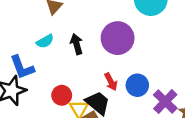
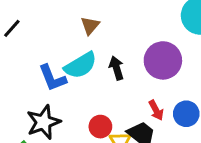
cyan semicircle: (45, 41) -> (80, 65), size x1.6
blue L-shape: (22, 67) -> (52, 78), moved

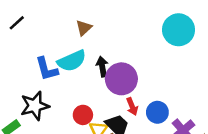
purple circle: (163, 60) -> (121, 79), moved

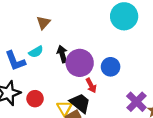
cyan semicircle: (72, 61) -> (36, 52), size x0.6
blue circle: (157, 112) -> (111, 67), moved
red circle: (83, 115) -> (35, 99), moved

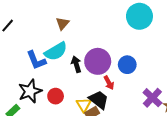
cyan semicircle: (36, 52) -> (56, 51), size x1.6
black arrow: (62, 54) -> (76, 64), moved

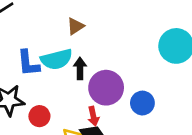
black arrow: (76, 64) -> (80, 68), moved
red arrow: (109, 83) -> (93, 116), moved

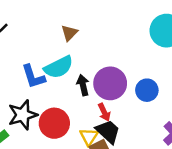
black arrow: (80, 68) -> (83, 85), moved
red circle: (39, 116) -> (54, 123), size x1.5

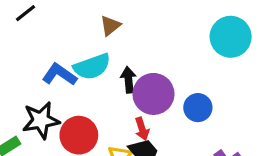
blue L-shape: (33, 77) -> (59, 75), turned 136
black arrow: (83, 85) -> (128, 80), moved

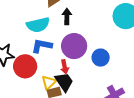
blue L-shape: (59, 75) -> (42, 46), moved, turned -30
black arrow: (128, 80) -> (67, 16), moved

